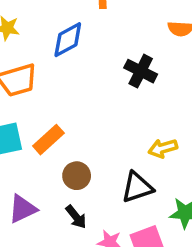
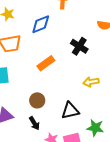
orange rectangle: (48, 140) -> (46, 63), moved
yellow arrow: (163, 148) -> (91, 82), moved

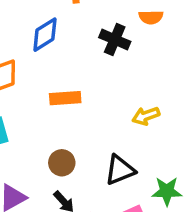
black cross: (79, 46) -> (115, 39), moved
orange rectangle: (46, 63) -> (65, 98), turned 42

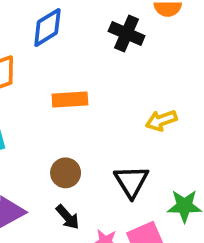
black triangle: (120, 170) -> (131, 181), turned -40

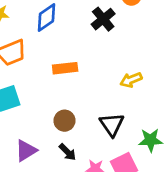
black cross: (127, 34) -> (103, 19), turned 30

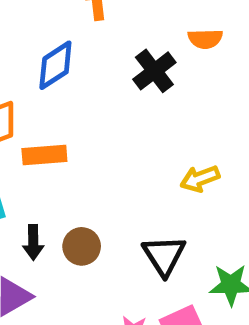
orange rectangle: (65, 68) -> (44, 155), moved
black arrow: (67, 152) -> (33, 242), moved, turned 42

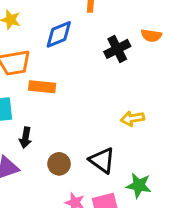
brown circle: (82, 246) -> (59, 164), moved
black triangle: (164, 256) -> (102, 160), turned -32

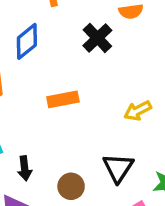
orange rectangle: (42, 87) -> (63, 99), moved
black triangle: (102, 160) -> (118, 168), turned 44

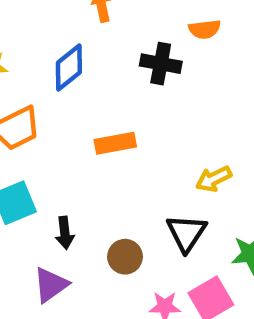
black cross: (97, 38) -> (161, 64), turned -36
yellow arrow: (138, 111) -> (214, 179), moved

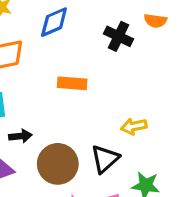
black arrow: (65, 233) -> (20, 136), turned -105
brown circle: (125, 257) -> (58, 164), size x1.6

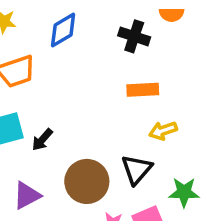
orange rectangle: (72, 83) -> (143, 90), moved
black arrow: (20, 136) -> (42, 140), moved, turned 145

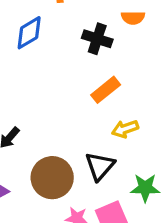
orange rectangle: (143, 90) -> (106, 90), turned -36

